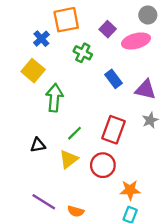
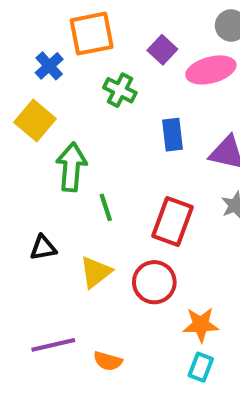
blue rectangle: (114, 79) -> (172, 135), turned 30
green line: (74, 133) -> (106, 207), moved, turned -63
purple line: (44, 202) -> (53, 345), turned -45

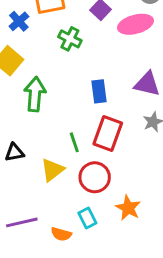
blue rectangle: (172, 135) -> (99, 91), moved
green line: (106, 207) -> (74, 142), moved
orange star: (201, 325) -> (128, 208), turned 30
cyan rectangle: (201, 367) -> (87, 218), moved, turned -48

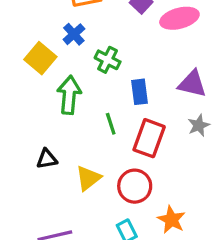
blue cross: (19, 21) -> (74, 34), moved
green cross: (70, 39) -> (108, 60), moved
green line: (74, 142) -> (111, 124), moved

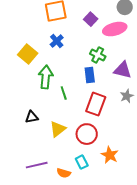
blue cross: (74, 34) -> (57, 41), moved
green cross: (108, 60) -> (98, 55), moved
green line: (111, 124) -> (64, 93), moved

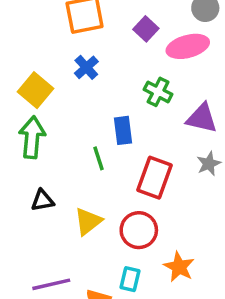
blue rectangle: (90, 75) -> (123, 130), moved
green arrow: (46, 77) -> (32, 137), moved
cyan rectangle: (82, 162) -> (130, 279), turned 40

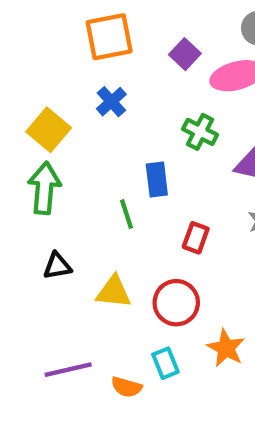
red rectangle: (155, 178) -> (196, 238), size x0.6
yellow triangle: (88, 221) -> (114, 292), turned 44
cyan rectangle: (130, 279) -> (165, 363), turned -35

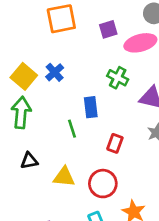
purple square: (185, 54) -> (108, 29), turned 30
blue cross: (111, 102) -> (55, 72), moved

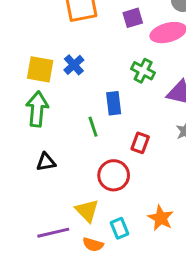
yellow square: (24, 76) -> (40, 69), turned -30
yellow triangle: (64, 177) -> (87, 211), moved, turned 40
red circle: (103, 184) -> (114, 175), moved

